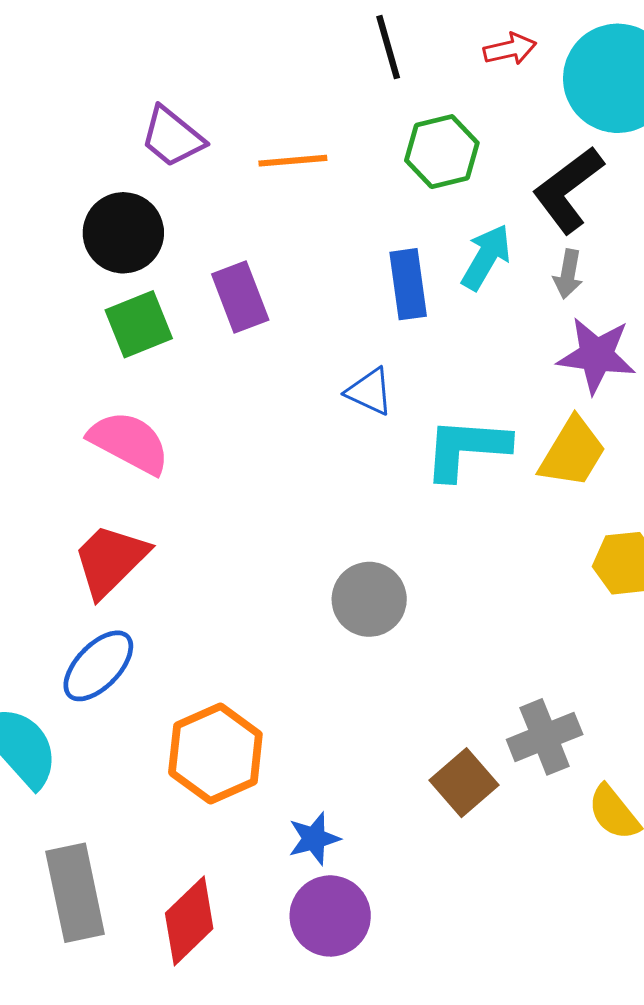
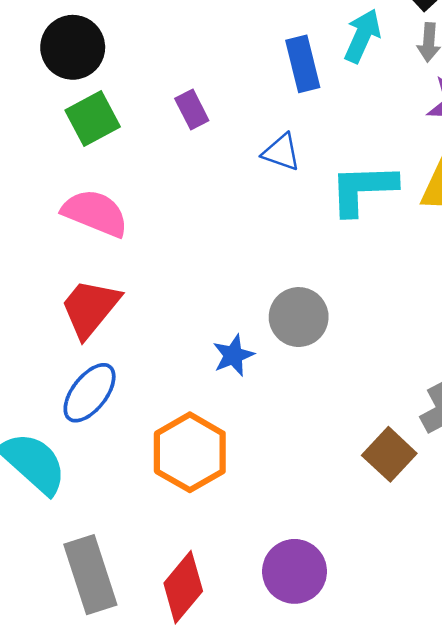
purple rectangle: (240, 297) -> (192, 110), moved, size x0.7
blue star: (314, 839) -> (233, 355), moved

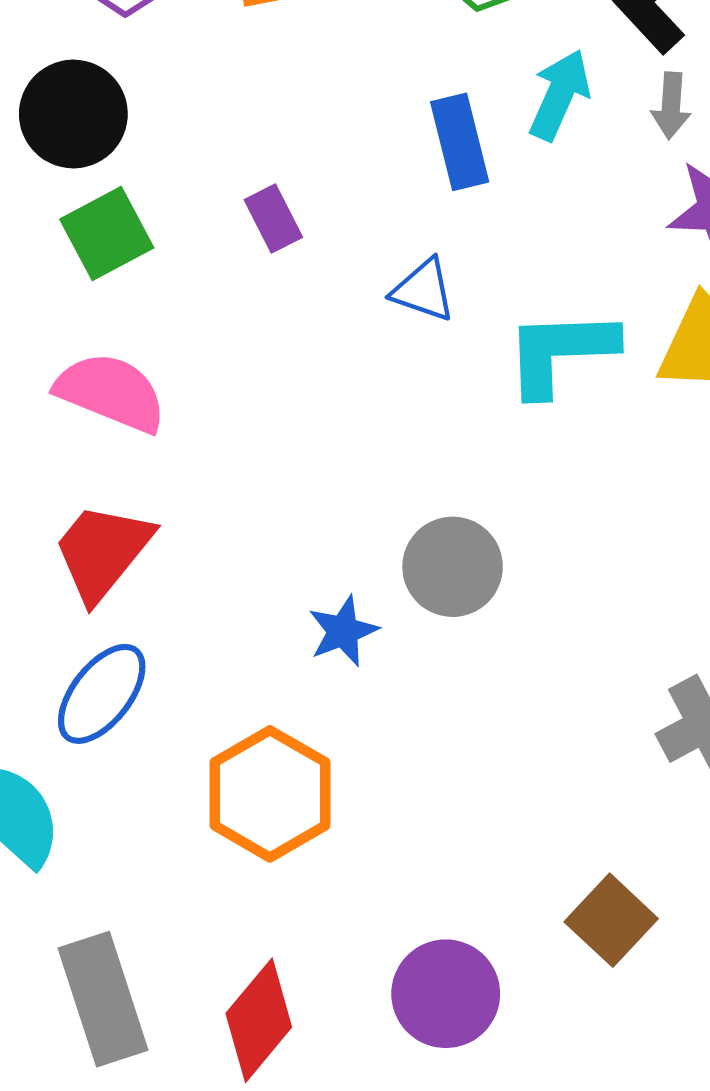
brown square: (389, 454) -> (611, 920), moved

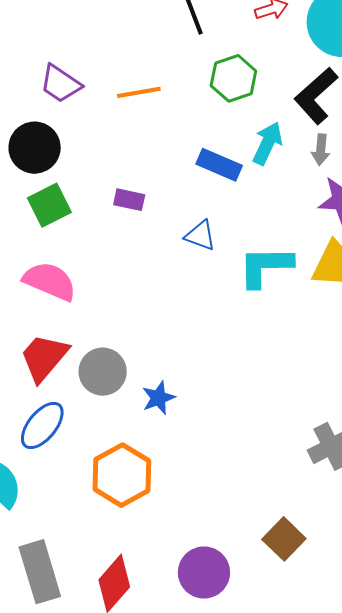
blue rectangle: (460, 142) -> (219, 165), turned -54
purple rectangle: (273, 219) -> (129, 200), turned -52
gray circle: (453, 567) -> (103, 372), moved

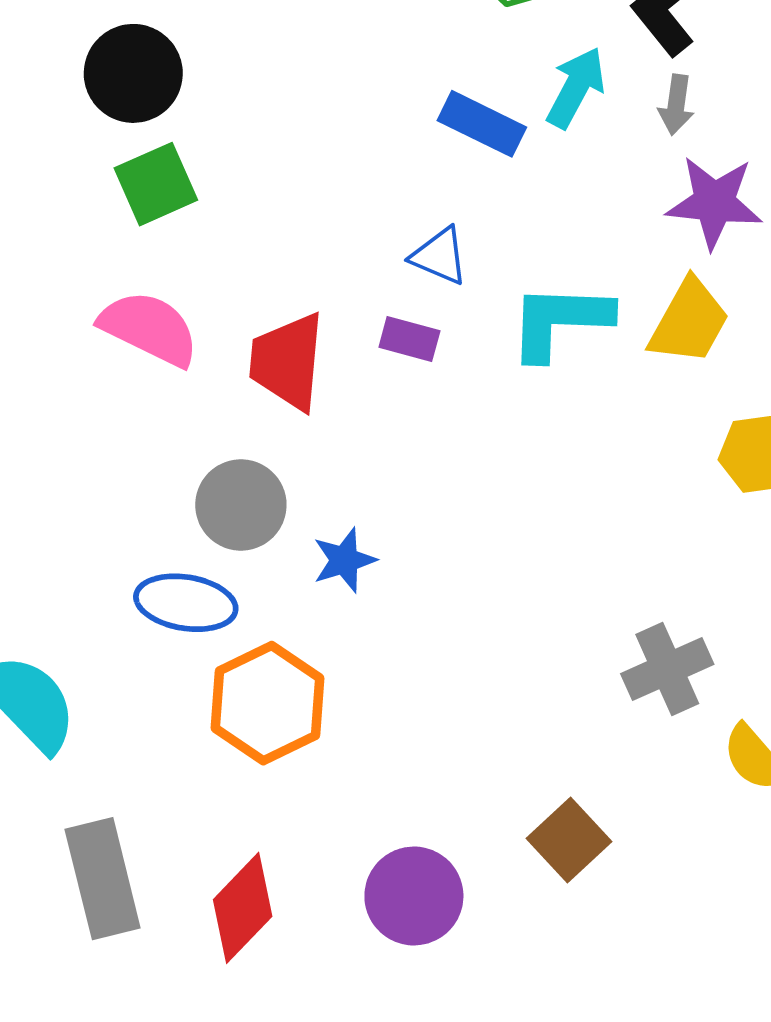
purple rectangle: (129, 200) -> (409, 339), moved
red trapezoid: (44, 357) -> (287, 361), moved, turned -38
blue ellipse: (42, 426) -> (186, 603), moved, turned 57

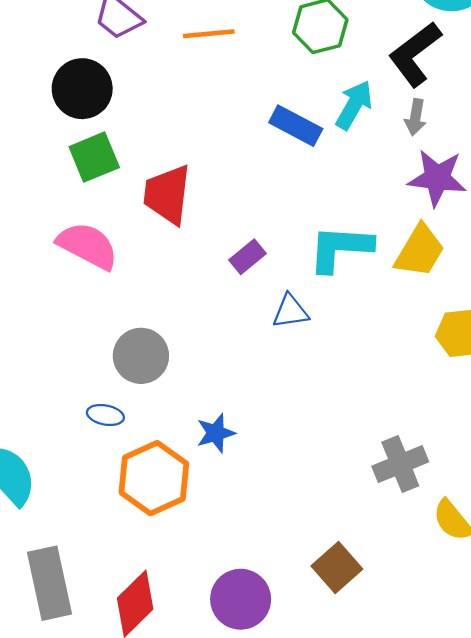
blue triangle: (440, 256) -> (290, 311), moved, turned -33
purple rectangle: (409, 339) -> (247, 257), turned -56
red trapezoid: (287, 361) -> (167, 194), moved
blue star: (344, 560) -> (216, 433), moved
blue ellipse: (186, 603) -> (105, 415), size x0.6

